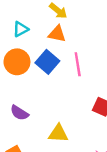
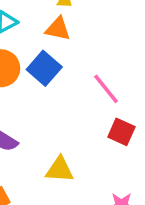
pink line: (78, 64) -> (106, 89), moved, turned -30

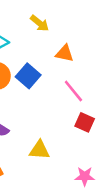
orange triangle: (58, 29) -> (65, 53), moved

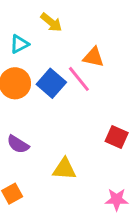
yellow arrow: (39, 23) -> (51, 22), moved
pink line: (73, 91) -> (79, 79), moved

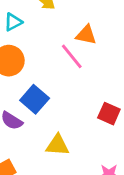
blue square: (51, 83) -> (35, 99), moved

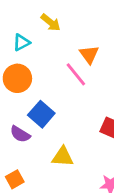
orange triangle: (86, 35) -> (89, 54), turned 42

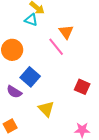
cyan triangle: (21, 42) -> (31, 20), moved, turned 48
yellow triangle: (63, 157) -> (46, 109), turned 42

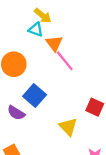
orange triangle: (66, 32) -> (54, 43), moved
yellow triangle: (46, 109) -> (68, 127), moved

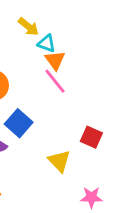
cyan triangle: (36, 30) -> (47, 43), moved
orange triangle: (54, 43) -> (55, 60), moved

